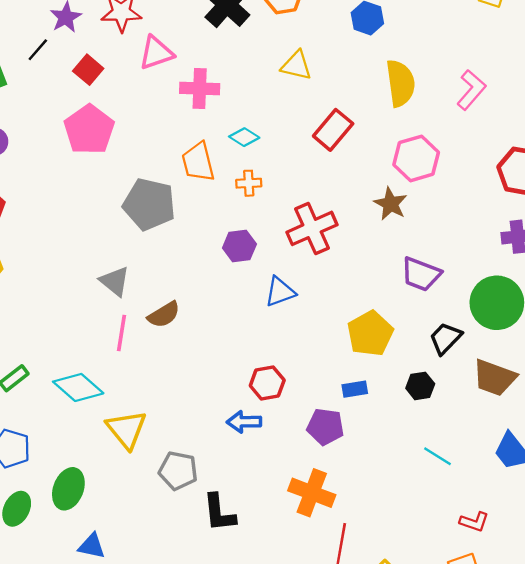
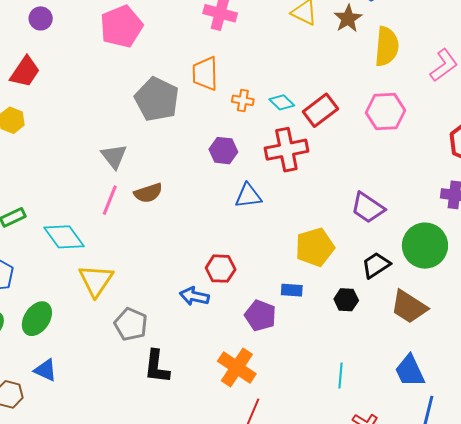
red rectangle: (333, 130) -> (320, 110), moved
cyan diamond: (244, 137) -> (282, 102), moved
brown star: (391, 204) -> (348, 19), moved
cyan line: (437, 456) -> (341, 376), moved, turned 50

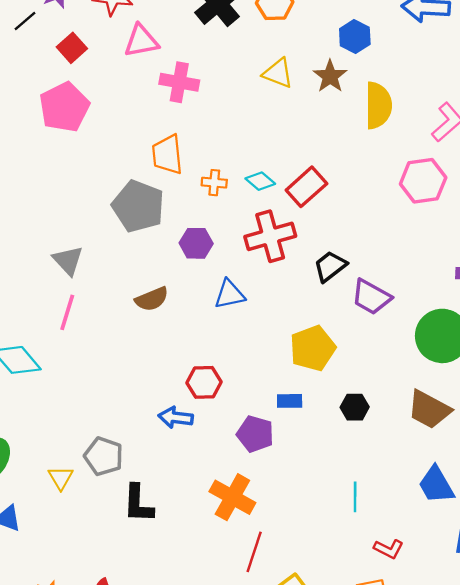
gray pentagon: (157, 99) -> (138, 206), moved
pink hexagon: (385, 111) -> (423, 181), moved
brown semicircle: (148, 193) -> (152, 299), moved
black trapezoid: (376, 265) -> (330, 266), moved
yellow triangle: (96, 281) -> (61, 478), moved, size x0.6

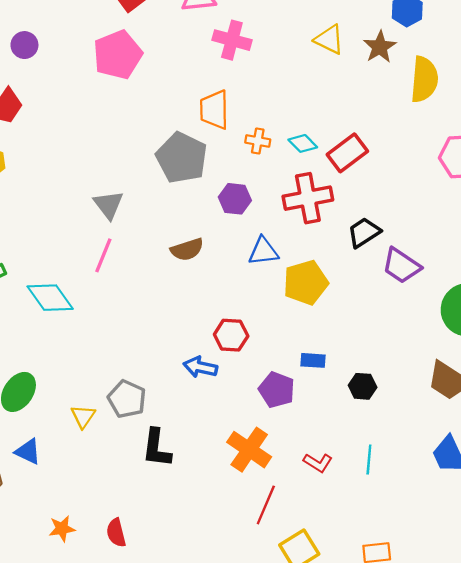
yellow pentagon: (313, 348) -> (306, 283), moved
black hexagon: (355, 407) -> (363, 386), moved
red L-shape: (389, 549) -> (318, 463), moved

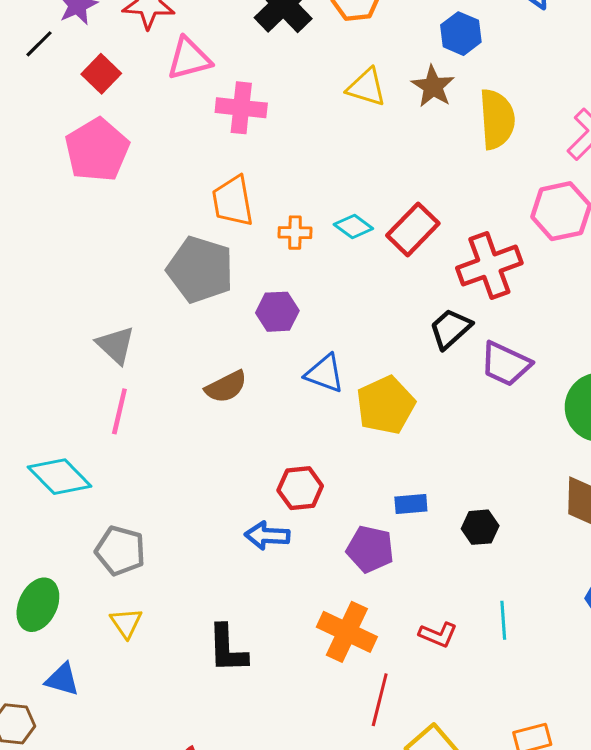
red cross: (308, 198) -> (489, 266), moved
blue triangle: (263, 251) -> (325, 373), turned 36
gray pentagon: (127, 399) -> (120, 551), moved

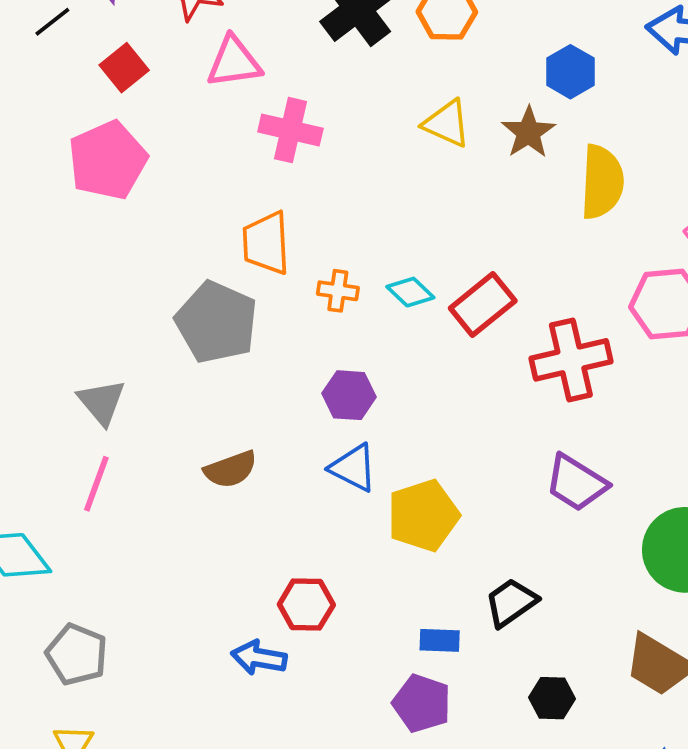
purple hexagon: (277, 312) -> (349, 395), moved
black trapezoid: (450, 329) -> (511, 603), moved
black hexagon: (480, 527) -> (552, 698), moved
purple pentagon: (370, 549) -> (422, 703), moved

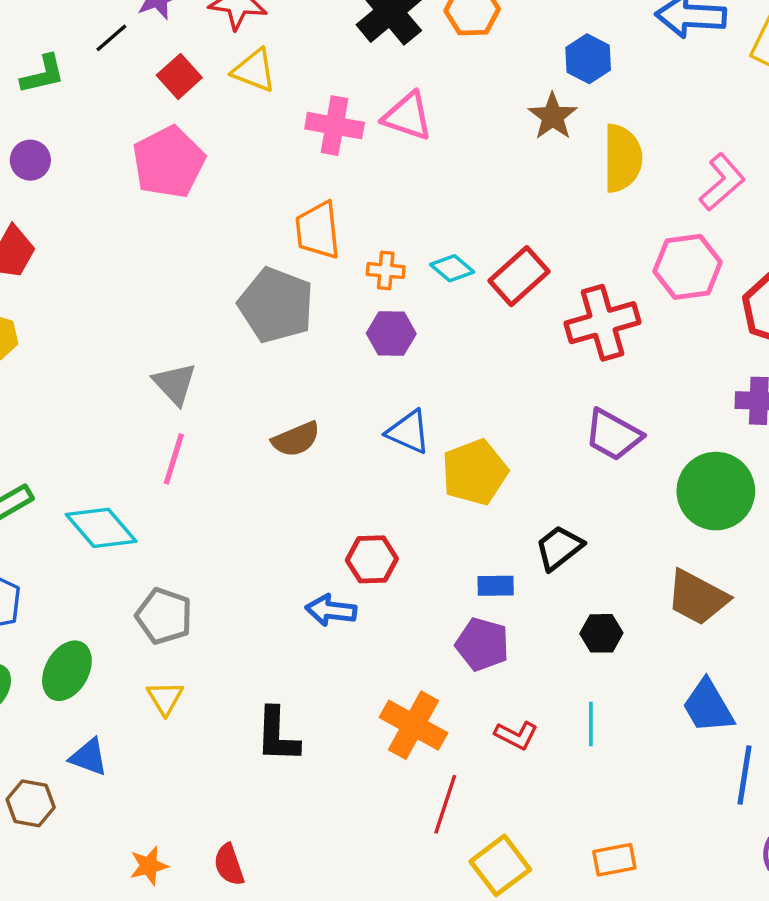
pink triangle: (234, 62) -> (408, 116), moved, turned 30
yellow triangle: (447, 123) -> (254, 70), moved
purple hexagon: (349, 395) -> (391, 333), moved

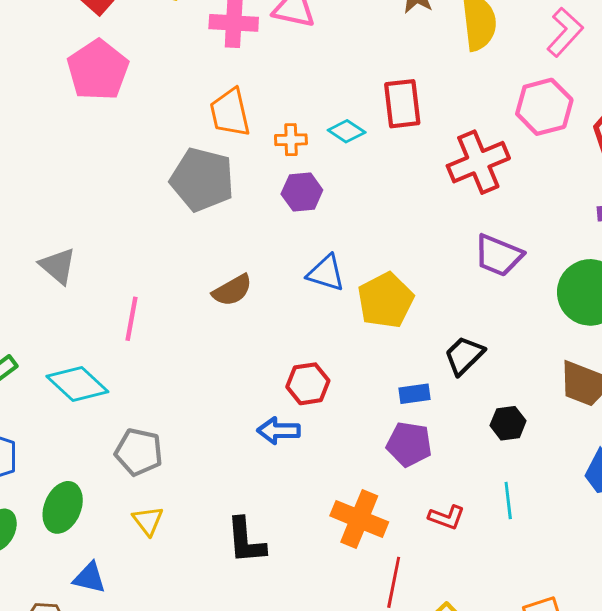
red rectangle: (519, 276) -> (402, 104), moved, turned -48
gray triangle: (175, 384) -> (58, 266), moved

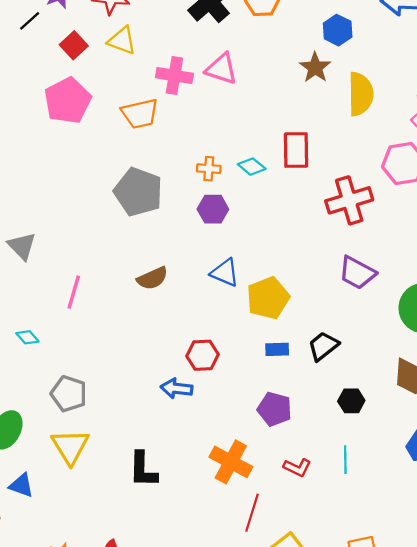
orange trapezoid: (230, 113) -> (140, 114), moved, turned -96
cyan diamond: (77, 384) -> (27, 337), size x0.5
blue rectangle: (415, 394) -> (277, 349), moved
yellow triangle: (148, 521) -> (70, 447), size x1.6

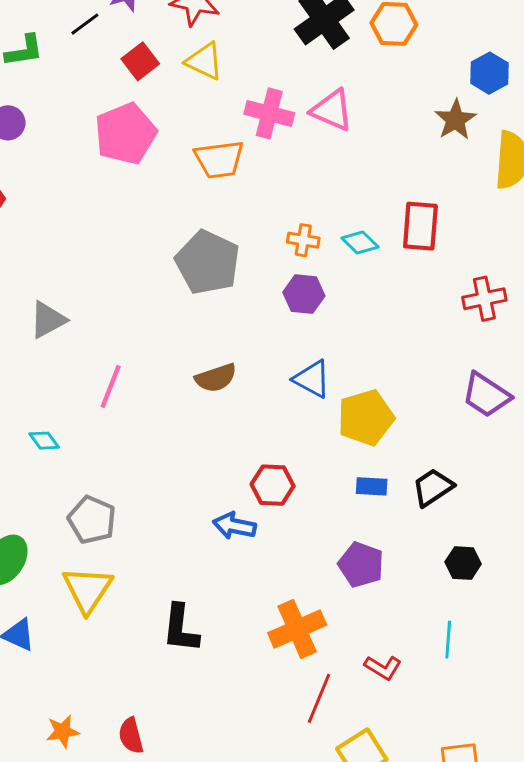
red cross: (349, 200) -> (484, 299), size x0.7
gray triangle: (22, 246) -> (48, 320), turned 40
orange cross: (231, 462) -> (297, 629), turned 33
red L-shape: (297, 467) -> (383, 668), moved

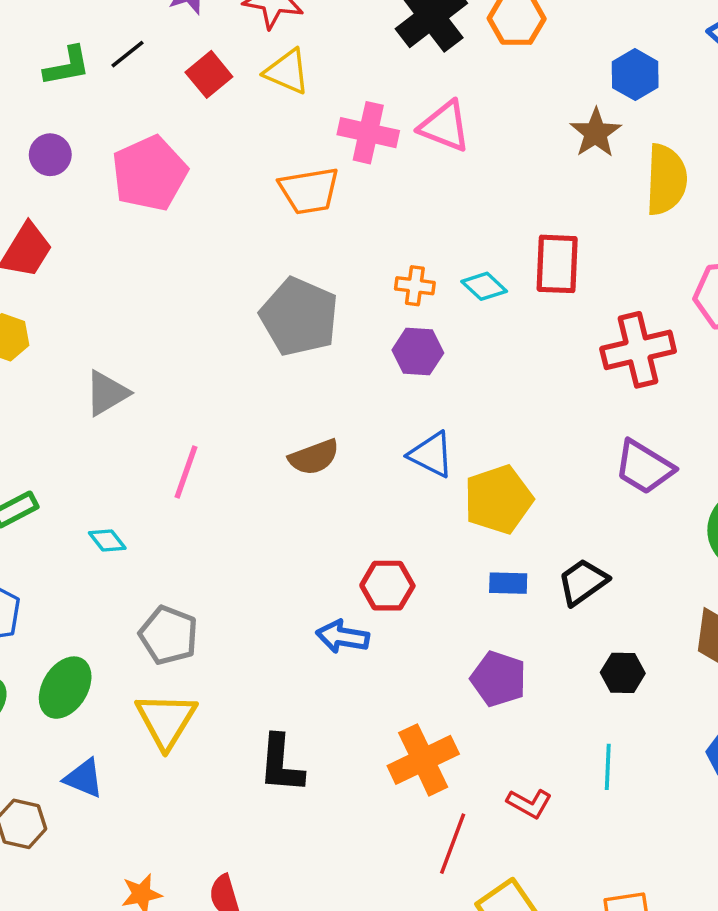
black line: (85, 24) -> (127, 54), moved
pink pentagon: (126, 134) -> (150, 173), moved
red cross: (484, 299) -> (638, 350), size x1.4

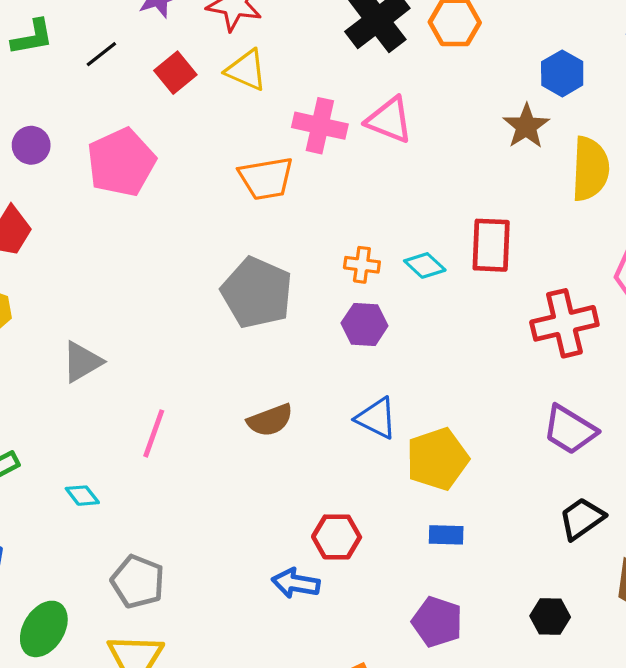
green L-shape: (67, 66) -> (32, 37), moved
black trapezoid: (583, 582) -> (582, 519), moved

